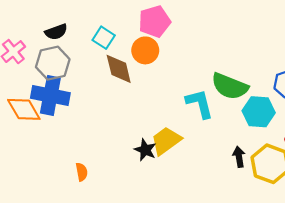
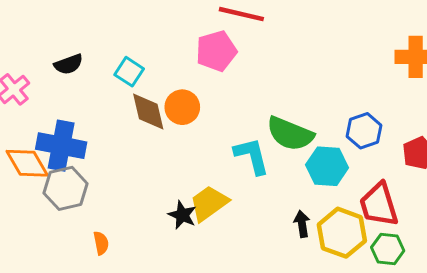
pink pentagon: (154, 21) -> (216, 51), moved
orange circle: (145, 50) -> (182, 107), moved
gray hexagon: (53, 63) -> (66, 188), moved

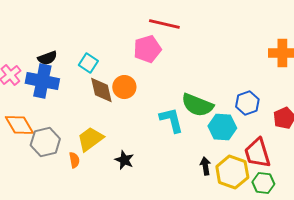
blue cross: (61, 146) -> (42, 81), moved
yellow trapezoid: (209, 203) -> (90, 139), moved
orange semicircle: (101, 243) -> (74, 160), moved

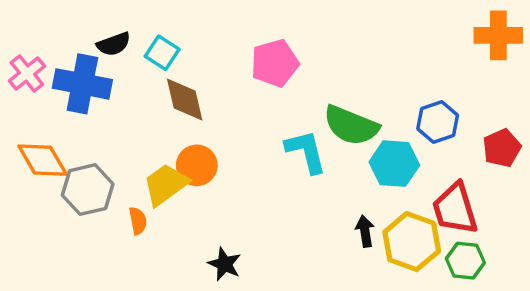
pink pentagon: (147, 49) -> (275, 63), moved
black semicircle: (47, 58) -> (114, 44), moved
orange circle: (124, 87) -> (197, 165), moved
black star: (124, 160) -> (225, 264), moved

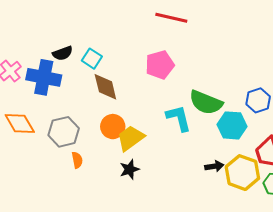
yellow trapezoid: (166, 184) -> (131, 138), moved
gray hexagon: (88, 190) -> (64, 132), moved
black arrow: (365, 231) -> (214, 166), turned 90
black star: (225, 264) -> (129, 169), moved, turned 30

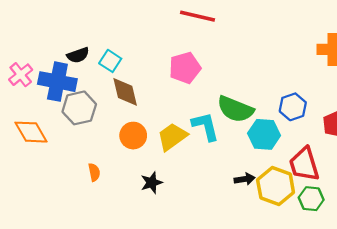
gray hexagon: (64, 132) -> (79, 108), moved
yellow trapezoid: (131, 138) -> (172, 137), moved

